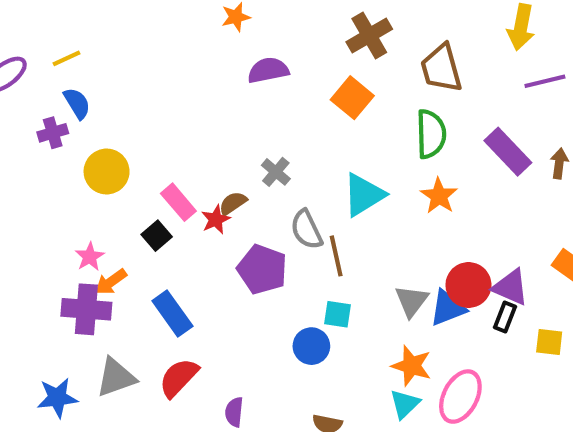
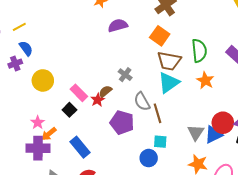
brown trapezoid: (441, 68) -> (169, 61), moved, turned -60

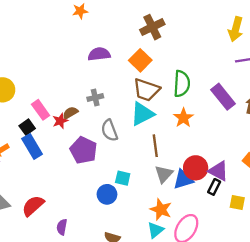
purple semicircle: (118, 25) -> (99, 54), moved
gray cross: (125, 75) -> (95, 98), turned 32
brown line: (157, 113) -> (155, 146), moved
blue rectangle: (80, 147) -> (32, 146), moved

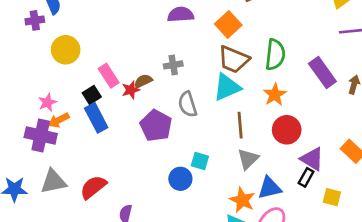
red circle: (196, 168) -> (287, 130), moved
blue triangle: (183, 179) -> (270, 188), moved

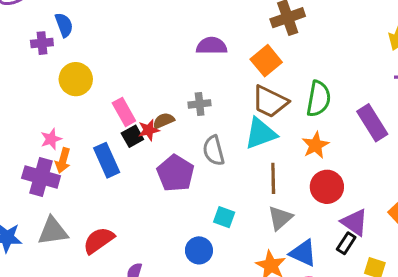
black square: (92, 95) -> (132, 136), moved
orange arrow: (59, 120) -> (63, 160), turned -50
blue circle: (180, 179) -> (199, 250), moved
blue triangle: (270, 188) -> (303, 253), turned 35

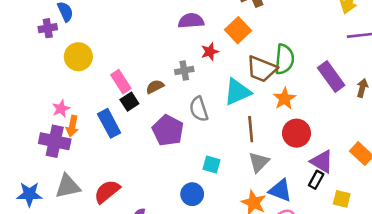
brown trapezoid: (270, 102) -> (262, 69), moved
red star: (149, 130) -> (210, 52), moved

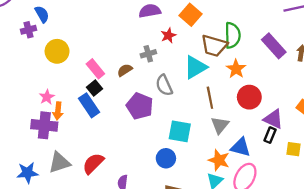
black square: (129, 102) -> (95, 88), moved
cyan square: (211, 165) -> (180, 131), size x1.5

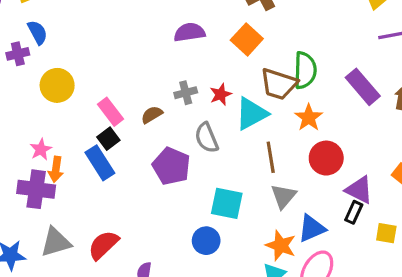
red star: (168, 35) -> (221, 94), moved
blue triangle: (241, 147) -> (312, 228), turned -40

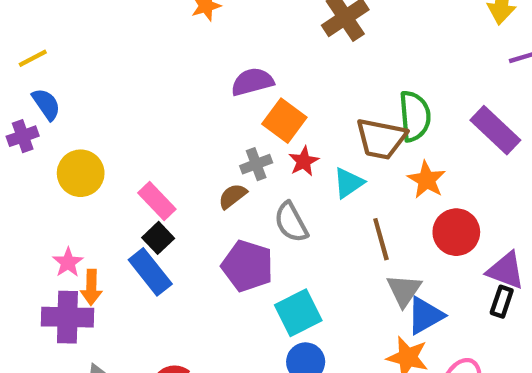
orange square: (247, 39) -> (284, 121), moved
cyan triangle: (251, 114) -> (348, 183), size x0.7
brown semicircle: (152, 115) -> (233, 196), moved
cyan square: (227, 203) -> (298, 313), moved, turned -32
blue triangle: (312, 228) -> (425, 315), moved

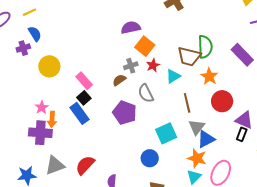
cyan square: (298, 313) -> (166, 133), moved

